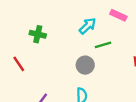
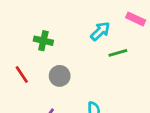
gray circle: (85, 65) -> (60, 76), moved

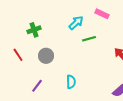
green cross: (43, 41) -> (34, 30), turned -32

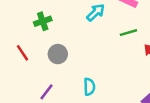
green line: (89, 39) -> (128, 33), moved

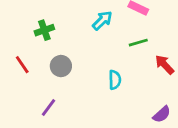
cyan semicircle: (89, 87) -> (115, 80), moved

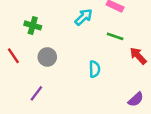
green cross: (44, 30) -> (33, 25), turned 35
green line: (138, 43) -> (115, 36), turned 35

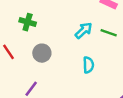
cyan arrow: (84, 17) -> (84, 30), moved

